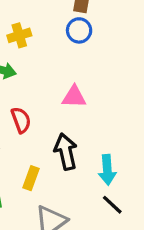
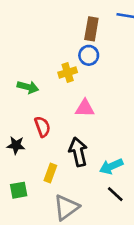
yellow cross: (19, 35) -> (68, 72), moved
cyan arrow: (107, 170) -> (111, 166), turned 70

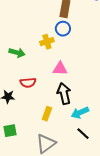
red semicircle: (42, 127) -> (28, 83), turned 105
black arrow: (78, 152) -> (64, 94), moved
yellow rectangle: (50, 173) -> (47, 114), moved

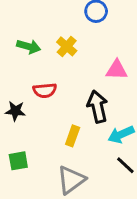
yellow cross: (47, 42) -> (67, 46), moved, turned -32
pink triangle: (60, 69) -> (117, 70), moved

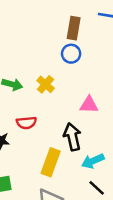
yellow rectangle: (73, 136) -> (51, 162), size x1.5

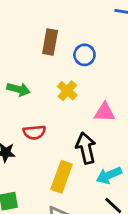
brown rectangle: (74, 28) -> (50, 42), moved
yellow cross: (46, 84) -> (67, 91), moved

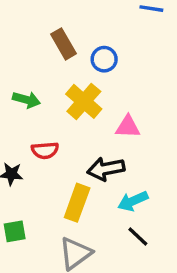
brown rectangle: (50, 42) -> (64, 44), turned -40
yellow cross: (67, 91) -> (84, 101), size x1.5
black arrow: (86, 148) -> (106, 169), turned -88

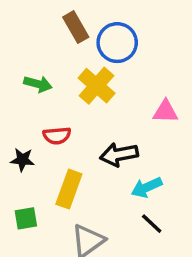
blue circle: (104, 59) -> (117, 43), size x1.5
pink triangle: (128, 127) -> (165, 112), moved
yellow rectangle: (77, 203) -> (69, 189), moved

